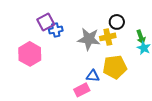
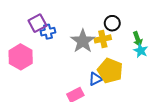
gray star: (89, 39) -> (83, 41), turned 30
yellow pentagon: (115, 67) -> (110, 71), turned 30
blue triangle: (93, 76) -> (95, 79), moved, turned -32

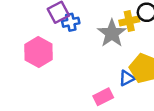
yellow cross: (103, 39) -> (129, 21), moved

